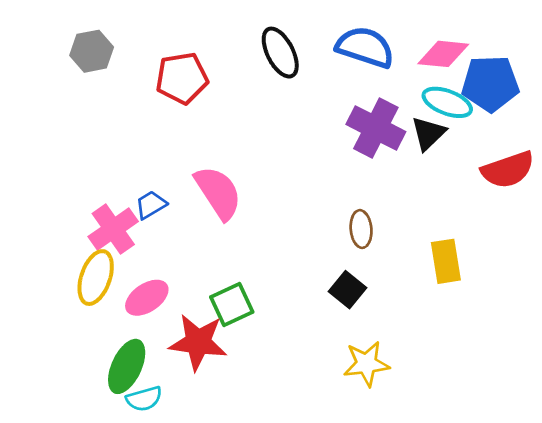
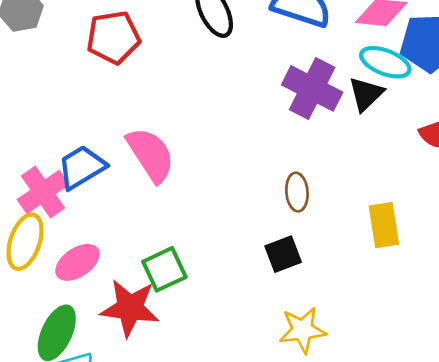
blue trapezoid: (151, 205) -> (82, 167), size x1.5
black square: (348, 290) -> (283, 254), turned 30

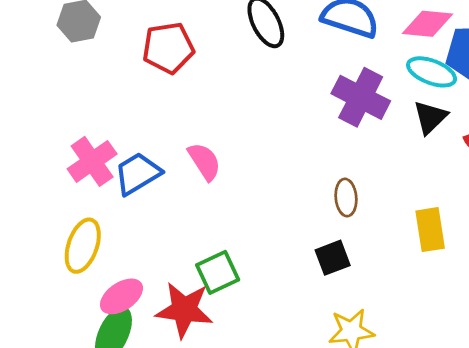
black triangle: (366, 94) -> (430, 117), moved
pink semicircle: (151, 155) -> (204, 161), size x0.7
pink cross: (43, 192) -> (92, 161), moved
pink ellipse: (77, 262) -> (121, 296), moved

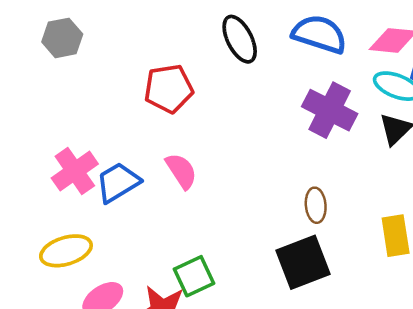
red pentagon: (168, 48) -> (169, 89), moved
yellow ellipse: (83, 246) -> (66, 251), turned 54
black square: (333, 258) -> (303, 262), size x1.6

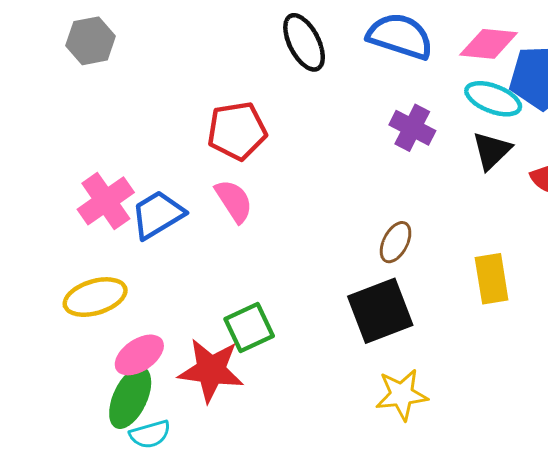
red pentagon: (169, 89) -> (237, 131), moved
purple cross: (330, 110) -> (412, 128), size x0.7
brown ellipse: (316, 205) -> (396, 242), turned 32

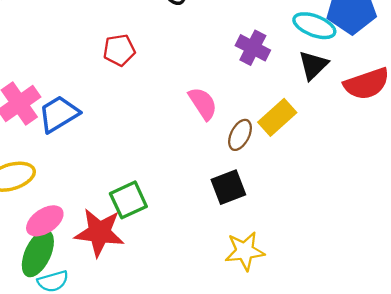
red pentagon: (237, 131) -> (119, 50), size x0.7
pink semicircle: (234, 201) -> (203, 104), moved
yellow rectangle: (492, 279) -> (277, 117), moved, turned 57
black square: (380, 311) -> (228, 187), size x0.7

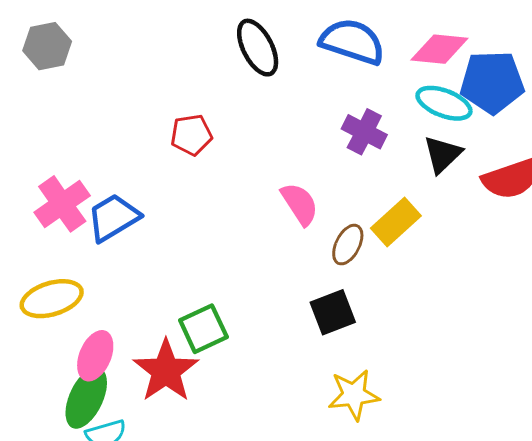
pink ellipse: (45, 221) -> (95, 356), turned -33
red star: (99, 232) -> (166, 371), turned 30

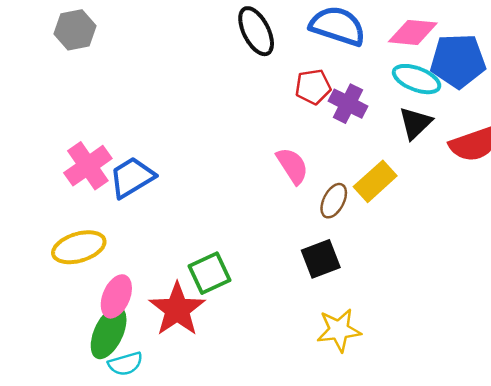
red pentagon: (191, 135) -> (313, 87), moved

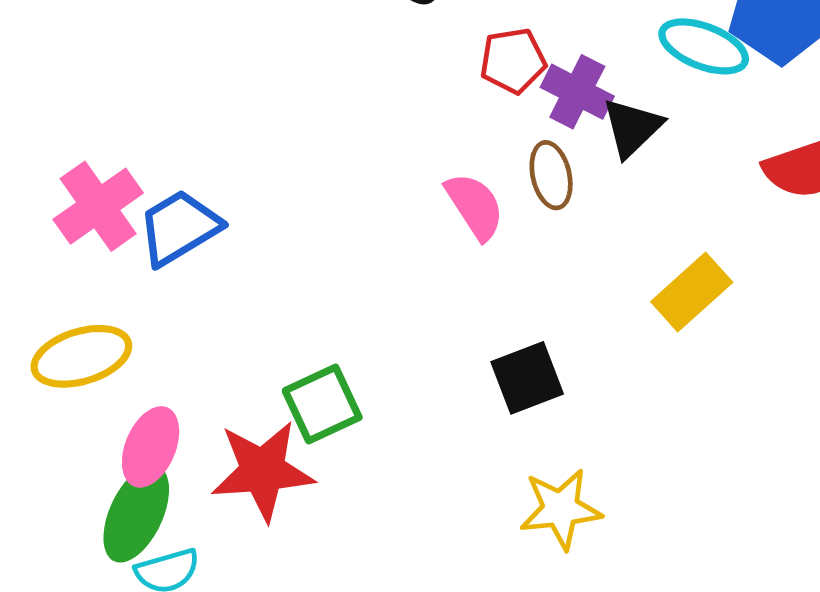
black triangle: (415, 123) -> (632, 127), moved
yellow rectangle: (375, 181) -> (692, 292), moved
brown ellipse: (334, 201) -> (551, 175), moved, turned -40
red star: (177, 309) -> (263, 471), turned 30

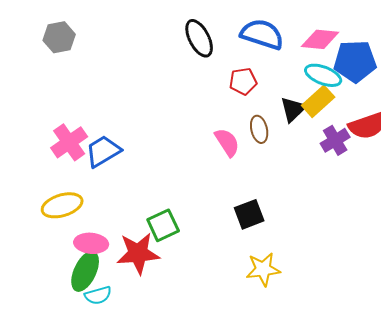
purple cross: (577, 92) -> (335, 140), moved, turned 32
yellow rectangle: (692, 292) -> (318, 101), moved
pink ellipse: (151, 447) -> (91, 243), turned 72

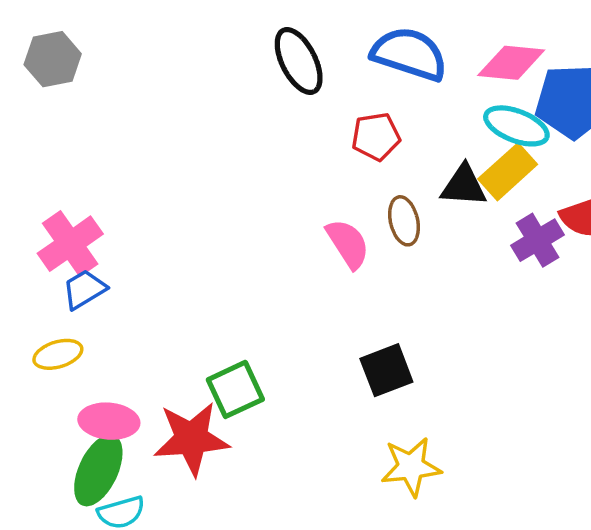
black triangle: (293, 109) -> (464, 186), turned 48
blue trapezoid: (103, 151) -> (84, 289), moved, size x0.7
yellow ellipse: (62, 205) -> (58, 354), size x0.7

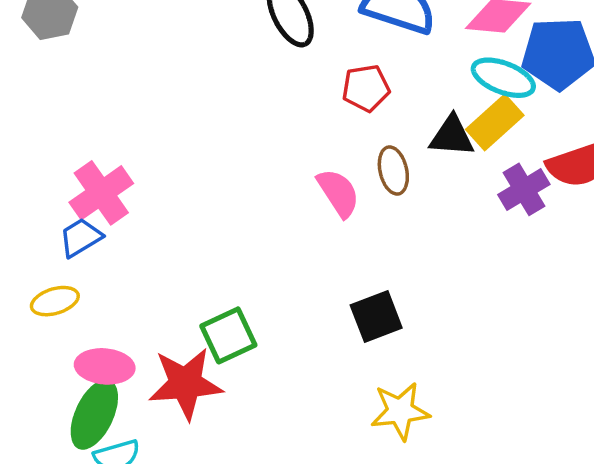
pink cross: (70, 244) -> (101, 193), moved

